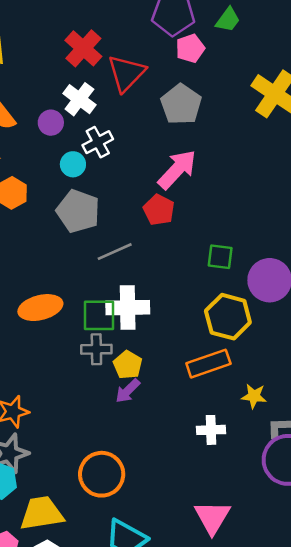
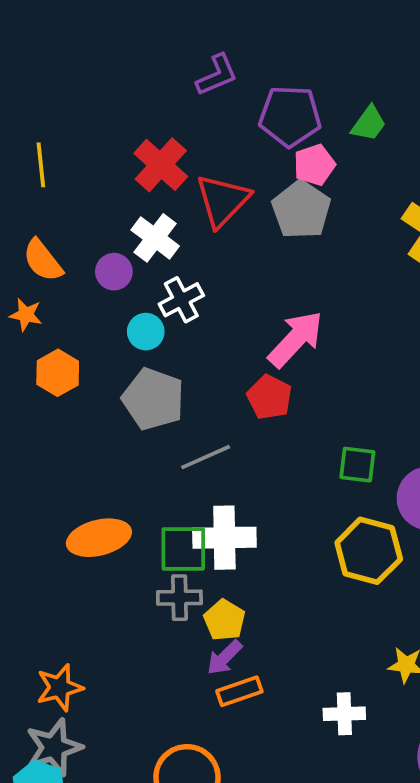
gray pentagon: (181, 104) -> (301, 210), moved
orange rectangle: (208, 364) -> (239, 691), moved, size x0.7

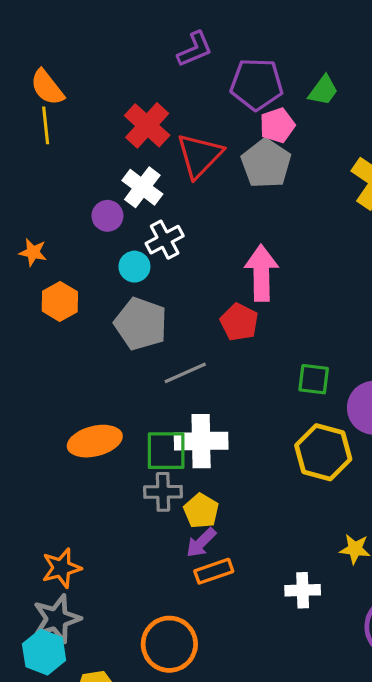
orange semicircle: (43, 260) -> (47, 87), moved
pink arrow: (296, 339) -> (261, 273), turned -44

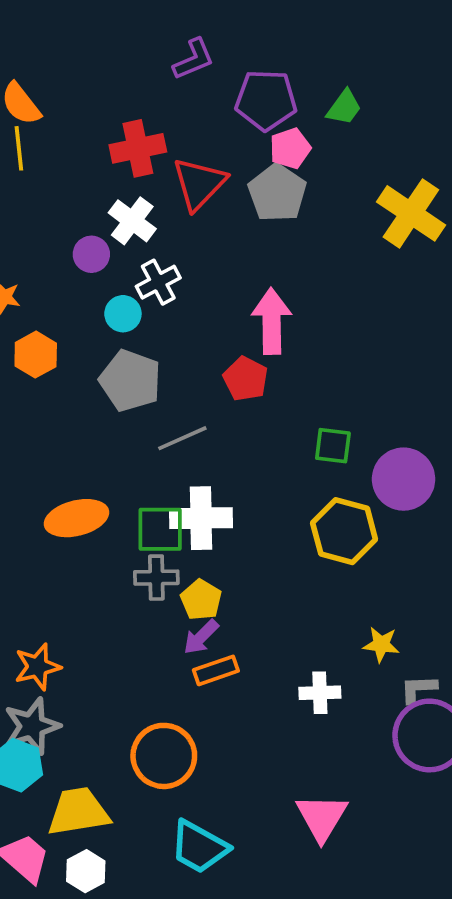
red cross: (147, 125) -> (138, 148), turned 36

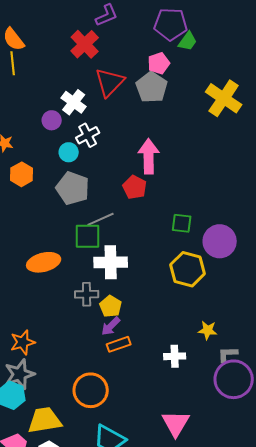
purple pentagon: (266, 100) -> (171, 24), moved
red cross: (138, 148) -> (85, 44), moved, turned -32
green square: (160, 529) -> (88, 236), moved

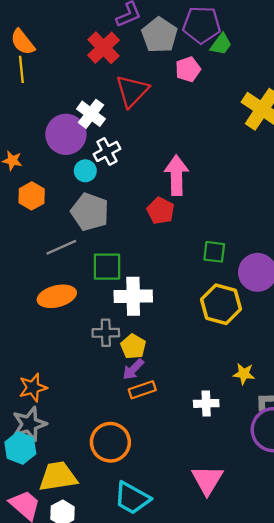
gray pentagon: (152, 87) -> (159, 35), moved
purple circle: (52, 120) -> (66, 134), size x1.8
gray line: (101, 219) -> (61, 247), moved

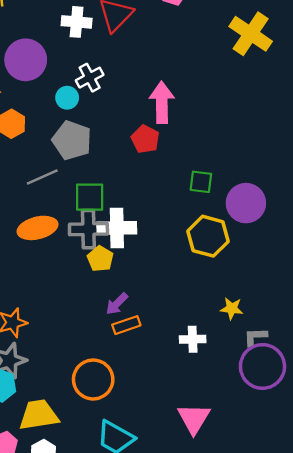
white cross: (91, 114) -> (77, 22), moved, turned -32
purple circle: (66, 134) -> (26, 60), moved
gray cross: (106, 333) -> (88, 229), moved, size x1.4
yellow pentagon: (133, 346) -> (100, 259), moved

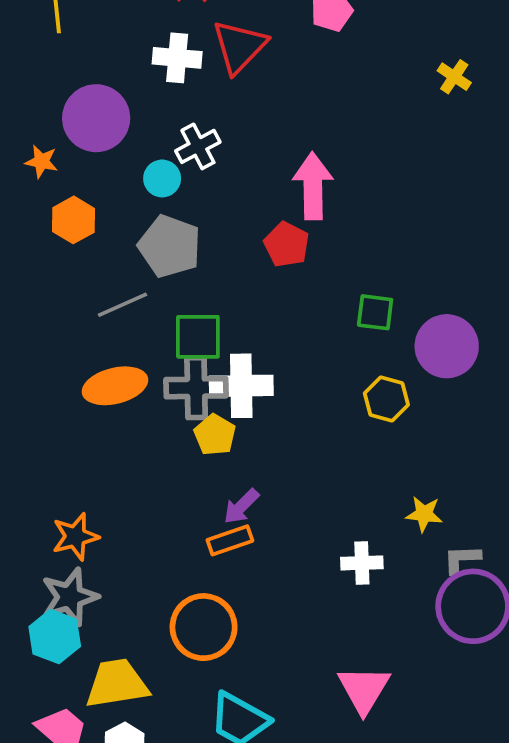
yellow cross: (251, 34) -> (454, 77), size x0.5
yellow hexagon: (208, 236) -> (386, 399), size x0.7
orange rectangle: (126, 325) -> (230, 540), moved

